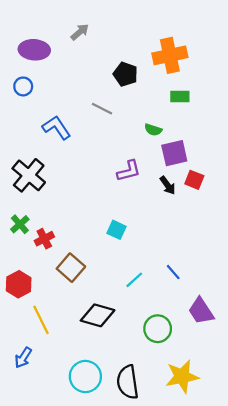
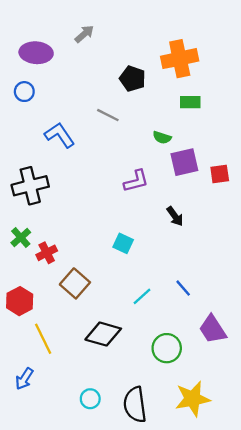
black cross: (29, 175) -> (30, 186), turned 36
red square: (194, 180) -> (220, 174), moved, turned -30
black arrow: (168, 185) -> (175, 216), moved
cyan circle: (85, 376) -> (90, 399), size x0.6

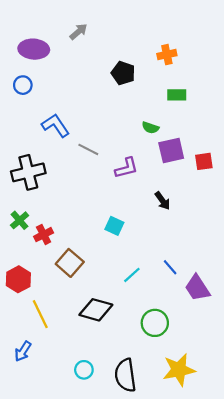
orange cross: (180, 59) -> (167, 55), size x0.6
gray line: (108, 115) -> (88, 149), moved
purple trapezoid: (213, 329) -> (197, 288), moved

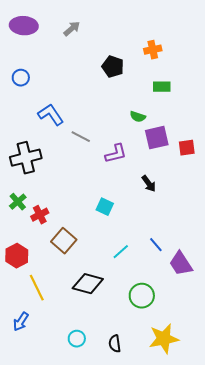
purple ellipse: (34, 49) -> (24, 26), moved
black semicircle: (125, 375) -> (115, 344), size x0.6

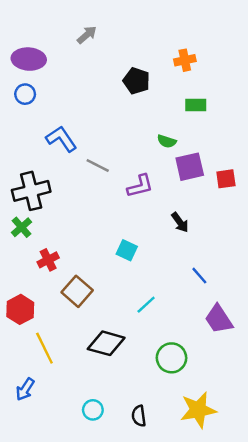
purple ellipse: (24, 26) -> (29, 59), moved
green cross: (18, 202) -> (21, 227), moved
blue line: (156, 245) -> (199, 276), moved

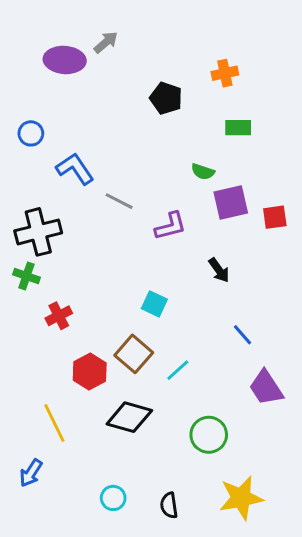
purple ellipse: (29, 59) -> (65, 60), moved
blue circle: (25, 94) -> (31, 133), moved
green cross: (21, 227) -> (26, 276), turned -30
brown square: (77, 291) -> (134, 354), moved
red hexagon: (20, 309) -> (90, 372), moved

